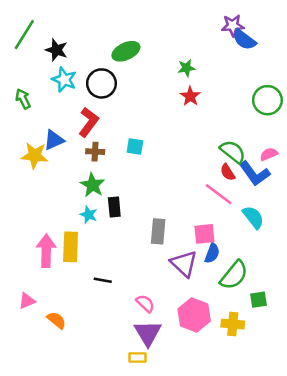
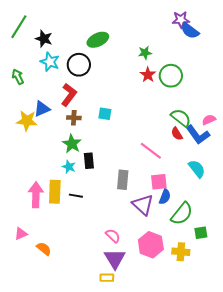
green circle: (267, 100) -> (171, 76), moved
pink line: (219, 194) -> (151, 151), moved
black line: (103, 280) -> (76, 196), moved

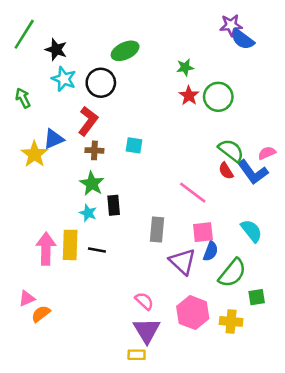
yellow star: (27, 121) -> (34, 154), turned 30
cyan semicircle: (197, 169) -> (251, 231), moved
orange semicircle: (44, 249) -> (41, 314), moved, turned -77

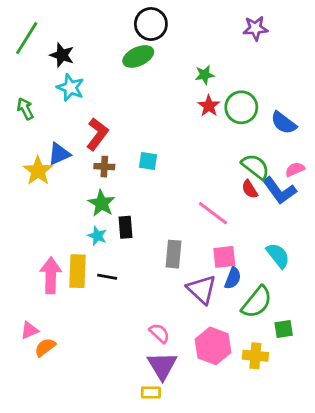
blue semicircle: (243, 39) -> (284, 123), moved
black circle: (101, 83) -> (151, 24), moved

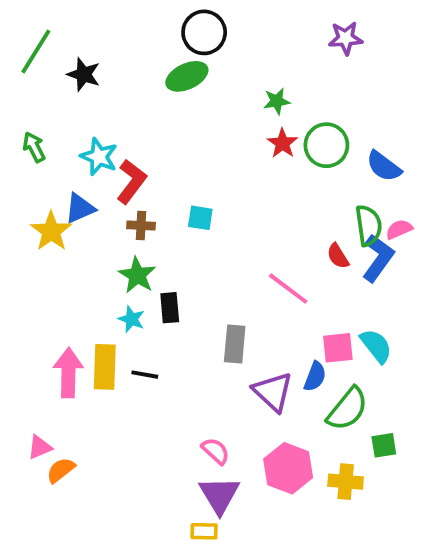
cyan star: (70, 88) -> (99, 157), moved
green semicircle: (255, 167) -> (368, 225), moved, turned 44
blue L-shape: (279, 191) -> (378, 258), turned -108
pink square: (224, 257) -> (338, 348), moved

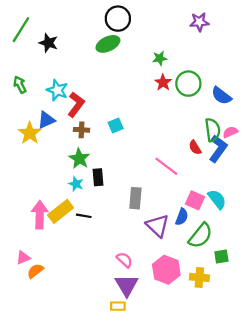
cyan square: (200, 218) -> (116, 125), turned -32
pink square: (338, 348) -> (195, 200), turned 30
yellow rectangle: (105, 367) -> (61, 211), turned 50

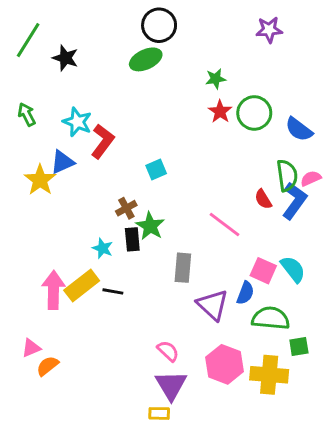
brown cross: (82, 130) -> (126, 208), moved, turned -32
green star: (79, 158) -> (150, 226), moved
green semicircle: (200, 236) -> (271, 318), turned -124
yellow cross: (199, 277) -> (269, 375), size x1.4

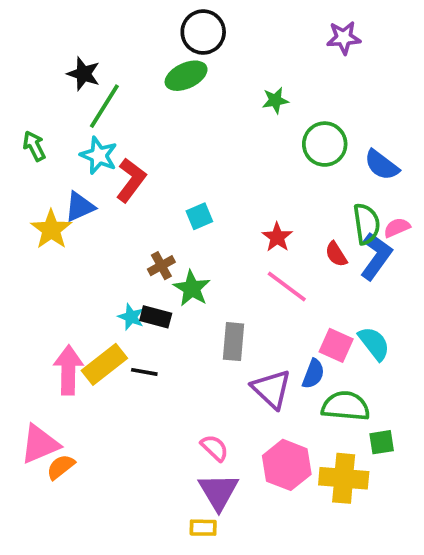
green line: (28, 40) -> (104, 106), moved
red star: (220, 111) -> (277, 237), moved
black rectangle: (132, 239) -> (156, 317), moved, turned -70
pink triangle: (31, 348) -> (40, 444), size x1.6

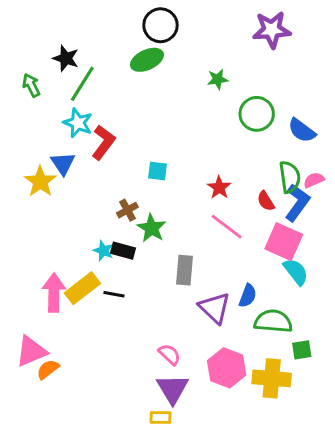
purple star: (344, 38) -> (272, 30), size x1.4
green arrow: (34, 146) -> (31, 85), moved
blue triangle: (80, 207) -> (63, 163), turned -40
cyan square: (199, 216) -> (157, 171), turned 30
pink square: (336, 345) -> (284, 242), moved, size x1.4

